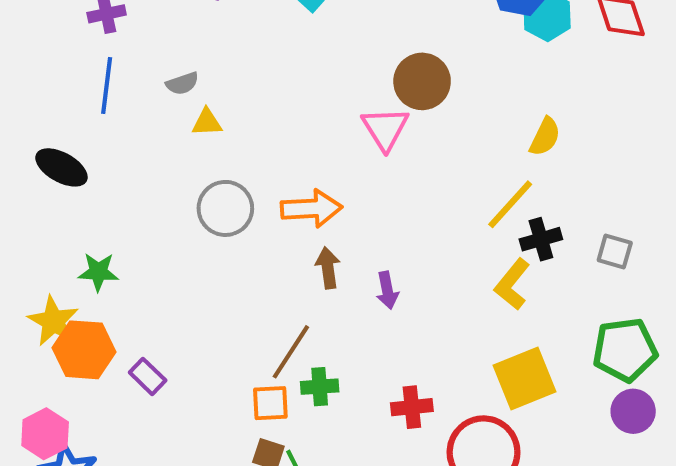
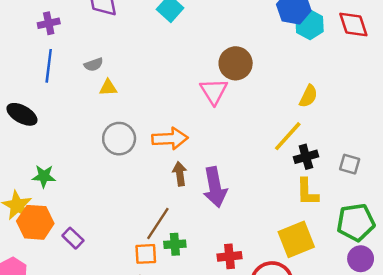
yellow L-shape: (512, 284) -> (307, 192), moved, turned -40
purple arrow: (387, 290) -> (215, 187), size x1.8

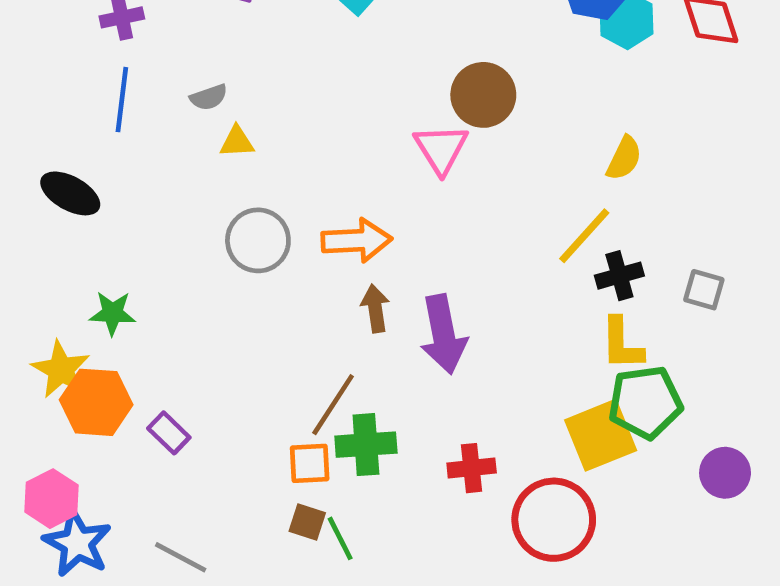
green pentagon: (356, 222) -> (645, 402), moved
green cross: (175, 244) -> (366, 445), size x1.4

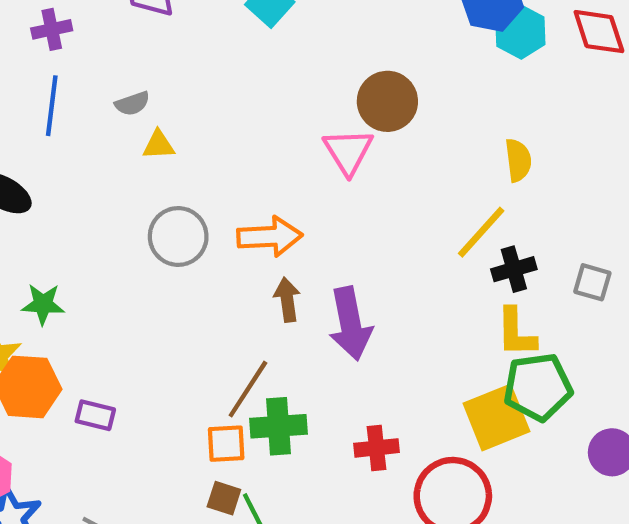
yellow semicircle: (624, 158) -> (518, 160), turned -33
purple rectangle: (169, 433) -> (95, 415), turned -30

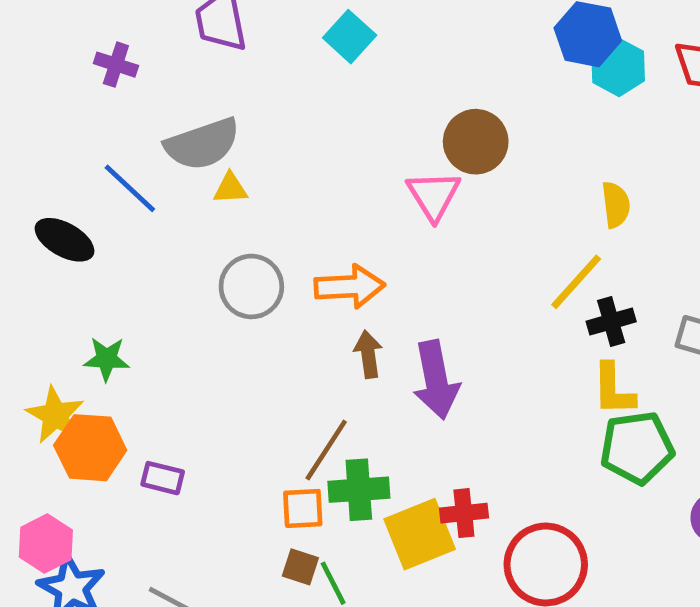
purple cross: (52, 29) -> (116, 65), turned 30
gray semicircle: (132, 104) -> (202, 144), size x2.0
blue line: (52, 106) -> (130, 188), moved, turned -54
yellow square: (496, 417) -> (420, 534), moved

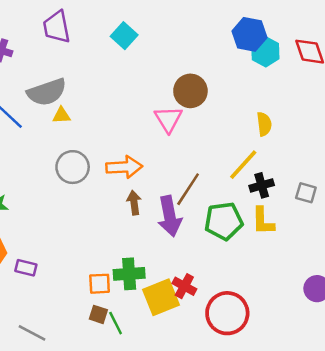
green pentagon: (637, 448) -> (224, 221), moved
brown line: (326, 450) -> (188, 189), moved
red cross: (464, 513) -> (184, 286), turned 35

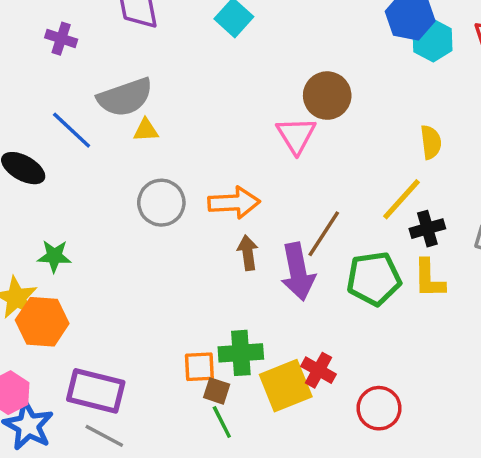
purple rectangle: (26, 268) -> (96, 391), moved, size x1.8
red circle: (227, 313) -> (379, 408), size x0.7
brown square: (98, 314) -> (217, 391), moved

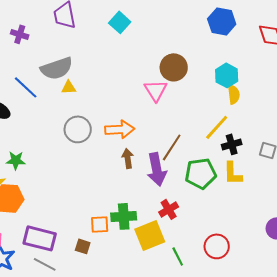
cyan hexagon: (433, 40) -> (227, 75), moved
red cross: (319, 370) -> (169, 209), moved, turned 30
brown square: (217, 391) -> (83, 246), moved
red circle: (379, 408) -> (217, 246), moved
green line: (222, 422) -> (178, 256), moved

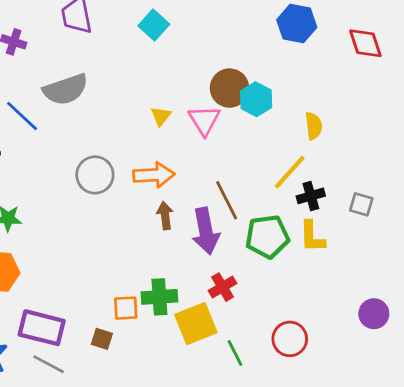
cyan hexagon: (227, 75) -> (256, 99), moved
yellow triangle: (69, 87) -> (161, 116), moved, turned -49
brown line: (172, 147) -> (227, 200), turned -60

